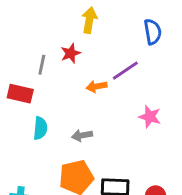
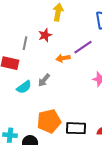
cyan semicircle: (40, 128) -> (24, 87), turned 49
gray arrow: (82, 135) -> (44, 80), moved, turned -40

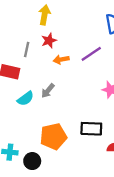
yellow arrow: (58, 12) -> (44, 15), moved
orange arrow: (63, 58) -> (61, 59), moved
black rectangle: (76, 128) -> (91, 129), moved

